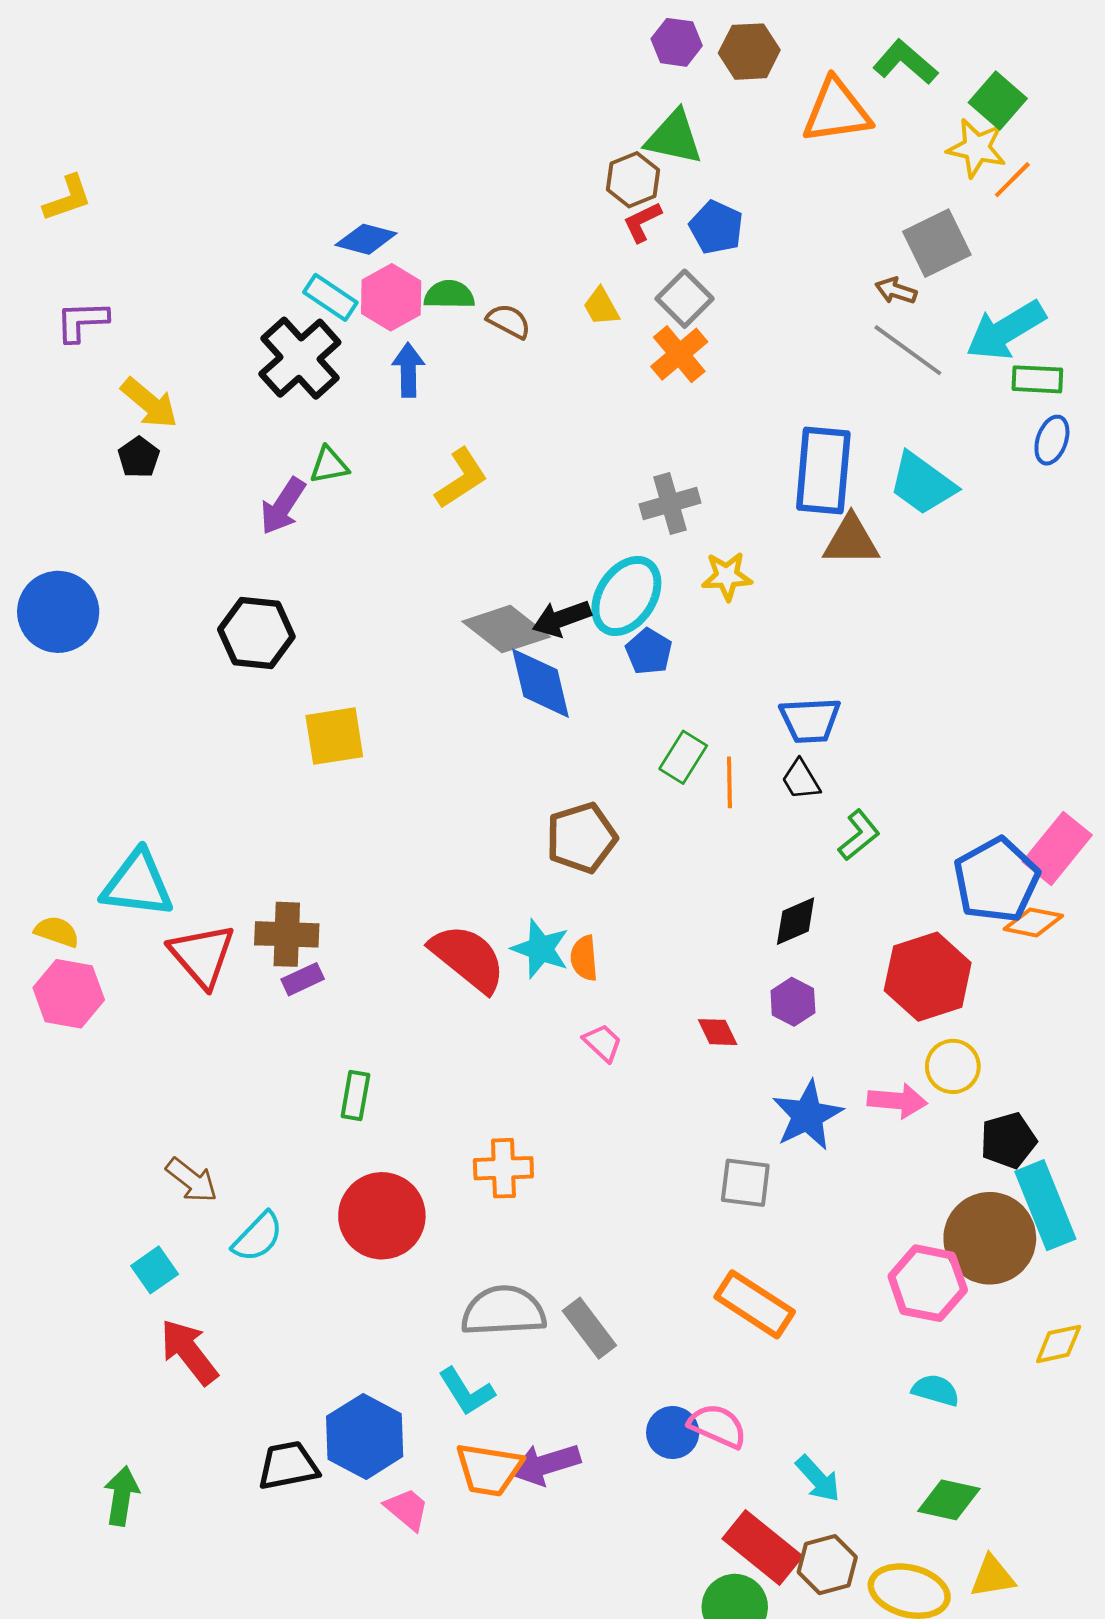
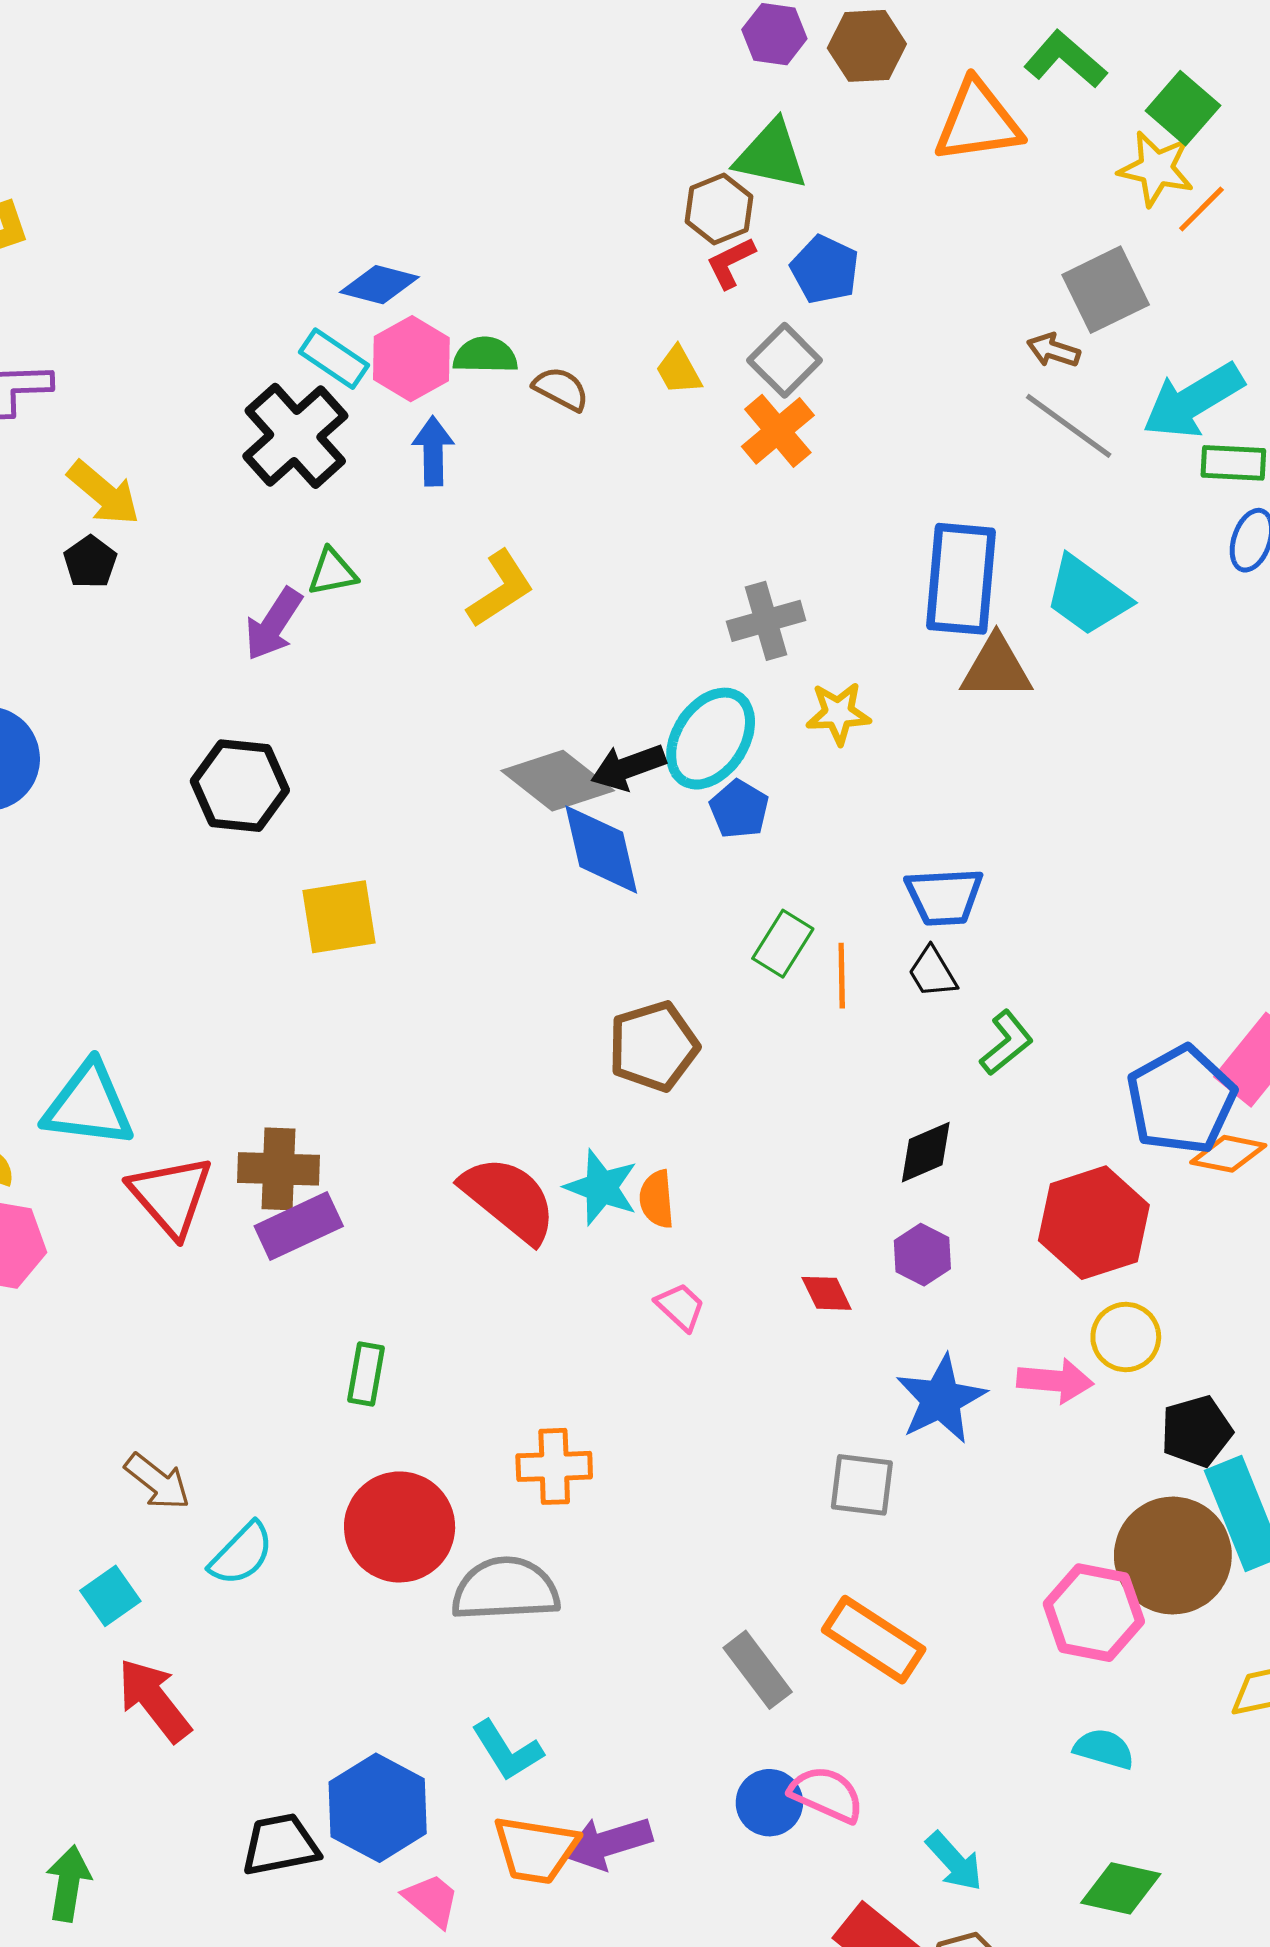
purple rectangle: (303, 979) -> (299, 1226), size x1.6
gray semicircle: (503, 1311) -> (505, 1589), moved
gray rectangle: (589, 1328) -> (758, 1670), moved

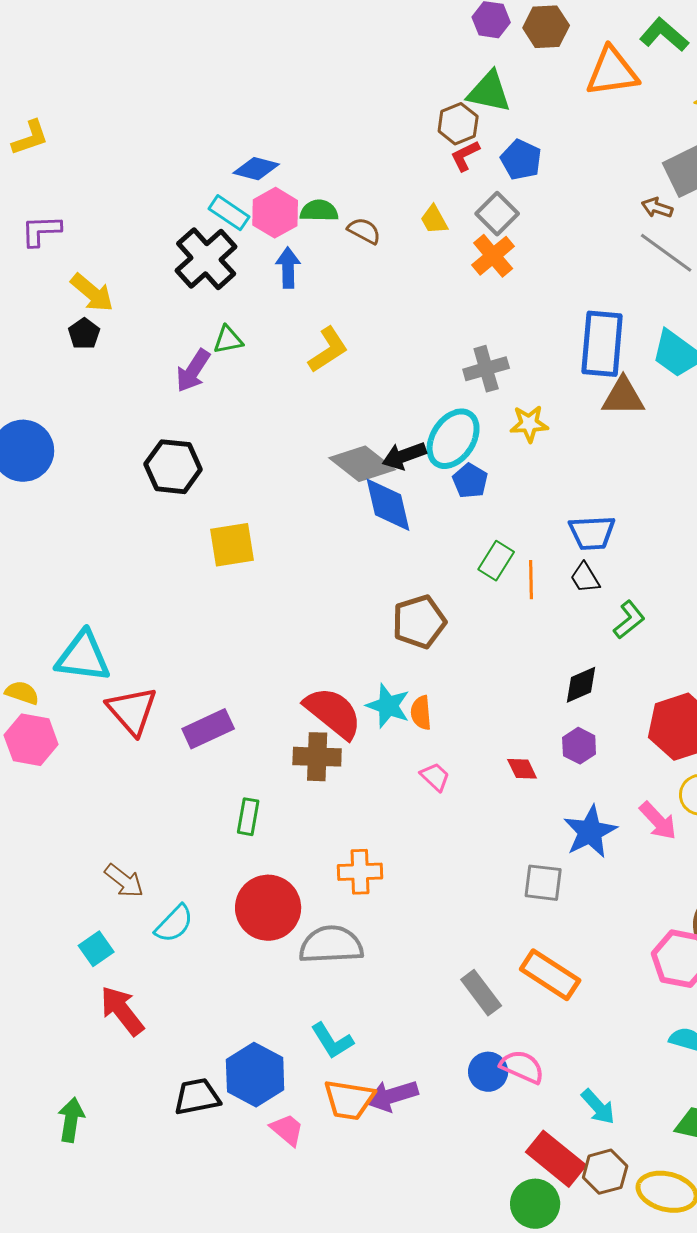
brown cross: (279, 1169) -> (317, 757), moved
pink arrow: (1055, 1381) -> (658, 821), turned 42

